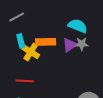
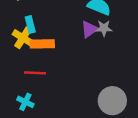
orange rectangle: (46, 42) -> (42, 44), moved
yellow cross: (31, 52) -> (23, 38), moved

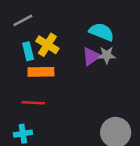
yellow cross: (23, 38) -> (47, 45), moved
cyan cross: (25, 102) -> (23, 134), turned -35

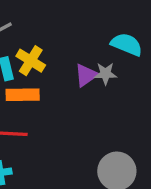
cyan semicircle: (101, 32) -> (127, 44), moved

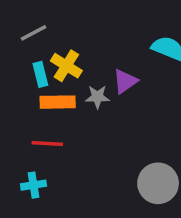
gray star: (105, 74) -> (97, 97), moved

